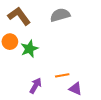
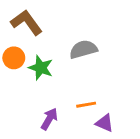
gray semicircle: (60, 15) -> (83, 49), moved
green star: (29, 49) -> (41, 68), turned -30

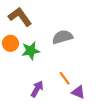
green star: (41, 68) -> (31, 51), turned -30
orange line: (86, 105) -> (65, 78), turned 64

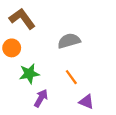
green star: (31, 51) -> (29, 74), moved
orange line: (65, 78) -> (71, 77), moved

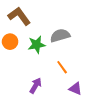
green star: (29, 74) -> (37, 45), moved

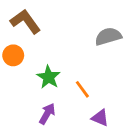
gray semicircle: (60, 36) -> (108, 36), moved
green star: (37, 45) -> (49, 77), moved, turned -30

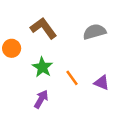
brown L-shape: (25, 21) -> (44, 28), moved
purple triangle: (100, 118) -> (102, 83), moved

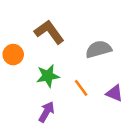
gray semicircle: (94, 32) -> (98, 49), moved
green star: (42, 67) -> (48, 76), turned 30

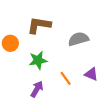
brown L-shape: (49, 32) -> (39, 25), turned -45
orange line: (81, 88) -> (66, 78), moved

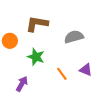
green star: (38, 60) -> (36, 57), turned 30
purple arrow: (37, 89) -> (22, 84), moved

